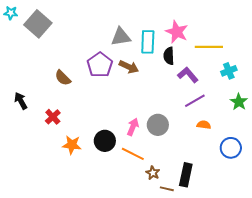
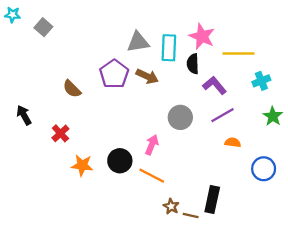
gray square: (38, 24) -> (43, 27), size x0.6
gray circle: (158, 125) -> (180, 117), moved
brown star: (153, 173) -> (171, 206), moved

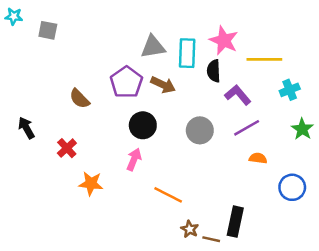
gray square: (43, 27) -> (48, 30), turned -30
pink arrow: (152, 145) -> (134, 159), moved
black circle: (120, 161) -> (143, 125), moved

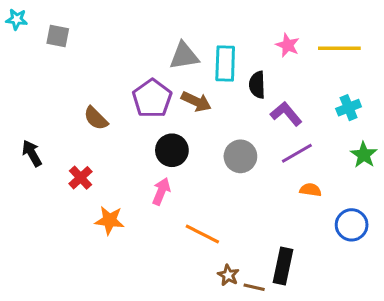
pink star: (224, 40) -> (288, 45), moved, size x0.7
yellow line: (264, 59) -> (339, 48), moved

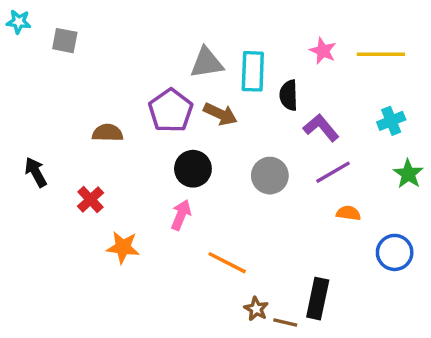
brown semicircle: (96, 118) -> (108, 133), turned 136

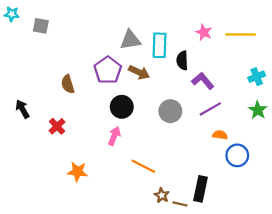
cyan cross: (391, 121) -> (257, 77), moved
brown semicircle: (108, 133) -> (68, 84), turned -108
orange star: (123, 247) -> (78, 172), moved
blue circle: (395, 252) -> (237, 155), moved

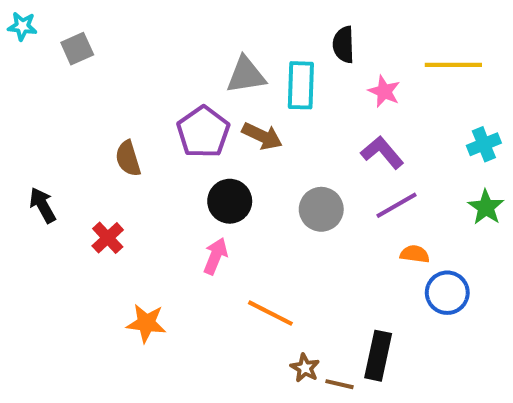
gray square: (41, 26) -> (77, 49), turned -35
pink star: (204, 32) -> (384, 91), moved
black semicircle: (182, 60) -> (344, 45), moved

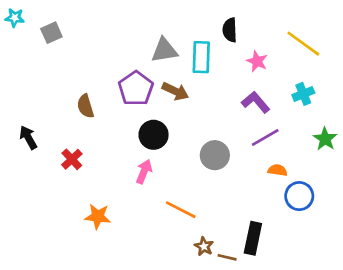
yellow line: (453, 65) -> (303, 44), turned 36
cyan cross: (484, 144) -> (303, 94), moved
gray circle: (321, 209) -> (215, 155), moved

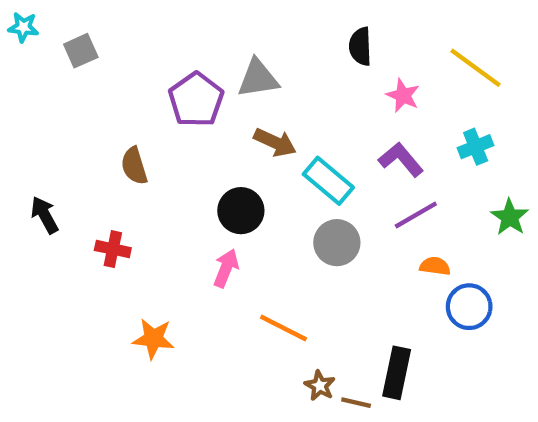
cyan rectangle: (201, 57) -> (328, 181), moved, turned -52
purple pentagon: (136, 88) -> (196, 100), moved
red cross: (72, 159) -> (113, 249), turned -35

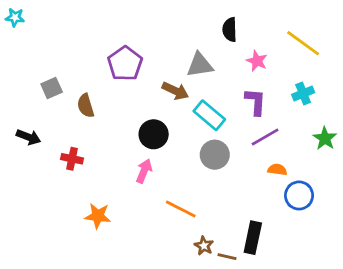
gray square: (81, 51) -> (52, 88), moved
gray triangle: (258, 78) -> (200, 65), moved
purple L-shape: (401, 159) -> (256, 102), turned 44
black arrow: (45, 215) -> (29, 137), turned 140

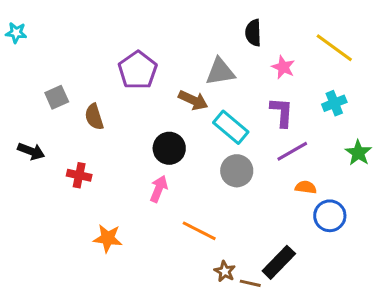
cyan star: (15, 17) -> (16, 33), moved
black rectangle: (253, 238) -> (279, 262), turned 32

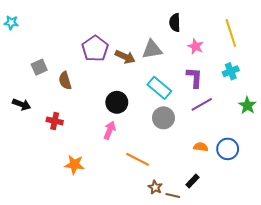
yellow line: (334, 48) -> (231, 33), turned 36
brown arrow: (193, 100) -> (125, 57), moved
orange semicircle: (306, 187) -> (201, 147), moved
black rectangle: (279, 262) -> (192, 181), size x0.6

